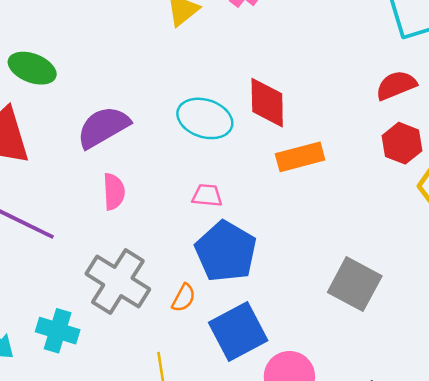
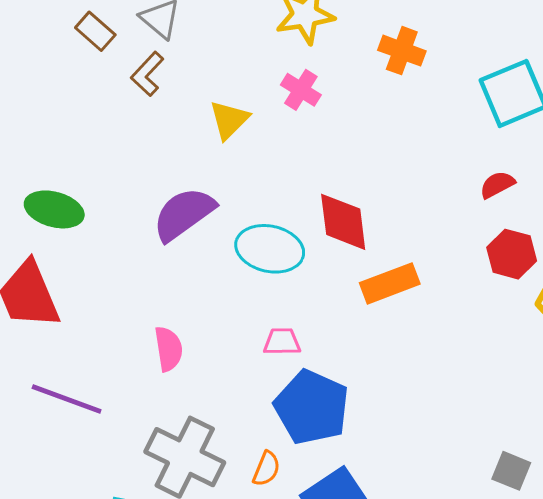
red semicircle: (396, 85) -> (497, 185), size x0.7
purple semicircle: (103, 127) -> (184, 214), moved
gray square: (355, 284) -> (511, 471), moved, size x0.6

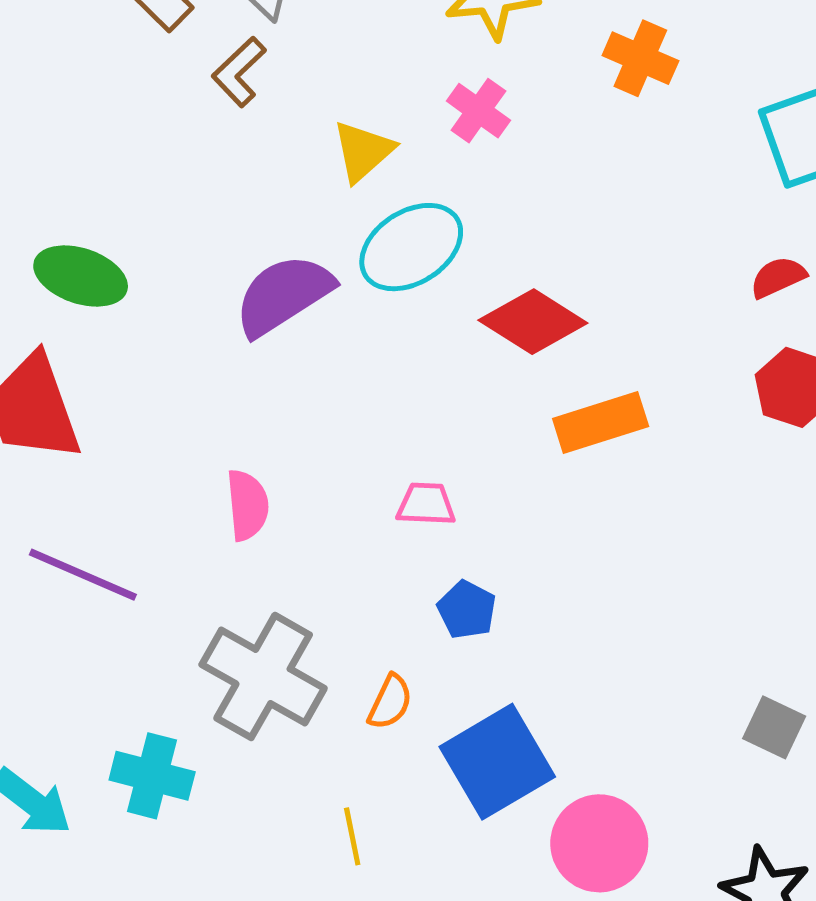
red diamond: (343, 222) -> (533, 322), turned -54
cyan ellipse: (270, 249) -> (411, 247), moved, turned -48
blue pentagon: (312, 407) -> (467, 610), size x0.5

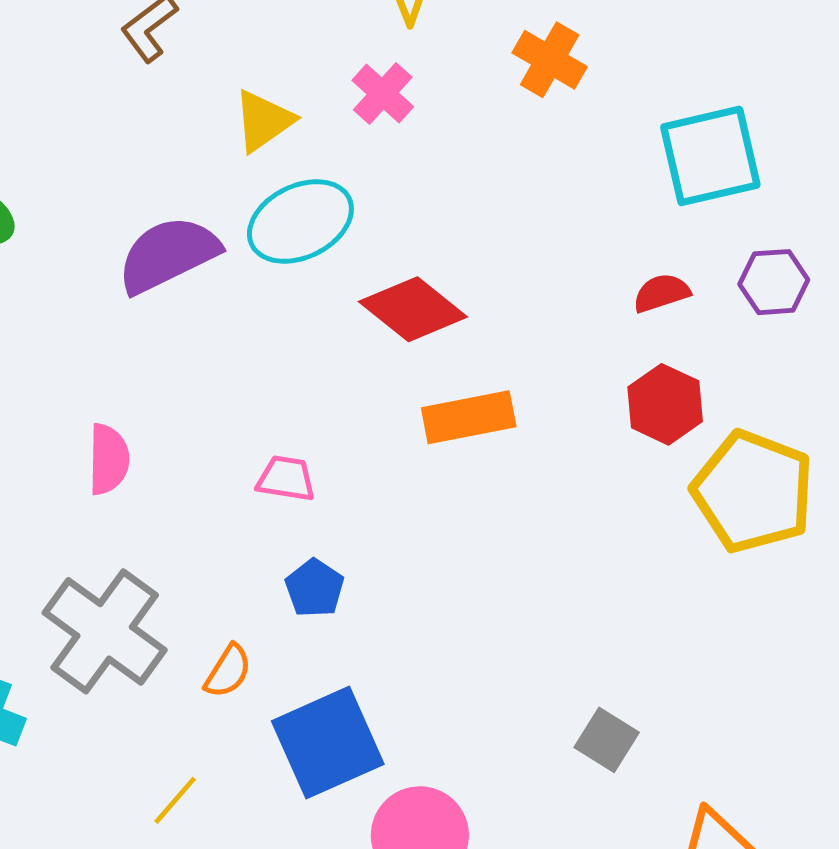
yellow line: (352, 836) -> (175, 800), turned 46

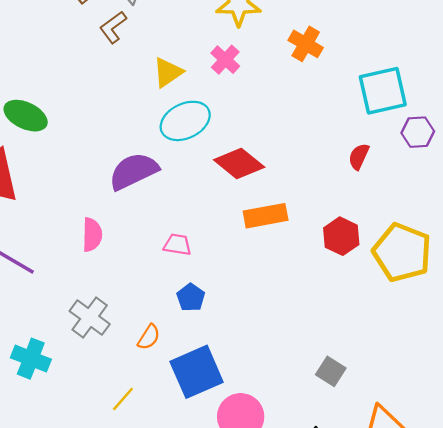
purple semicircle: (168, 255) -> (134, 171), moved
purple hexagon: (774, 282) -> (418, 132), moved
red semicircle: (662, 293) -> (359, 157), turned -48
red hexagon: (665, 404) -> (341, 236), moved
gray cross: (105, 631) -> (90, 318), size x0.7

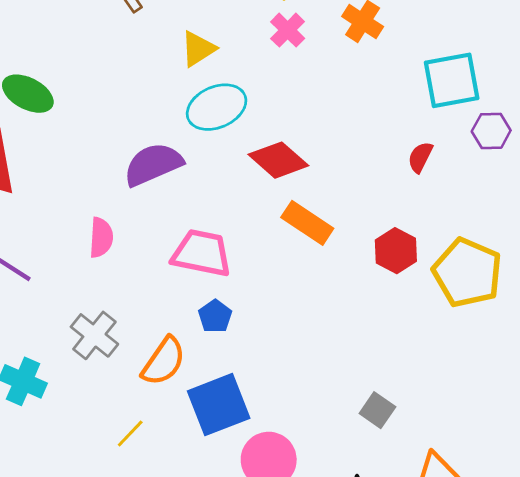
pink cross: (225, 60) -> (288, 30), moved
orange rectangle: (266, 216) -> (307, 223), turned 42
pink trapezoid: (177, 245) -> (202, 253), size x1.8
orange semicircle: (149, 337) -> (164, 361), size x1.6

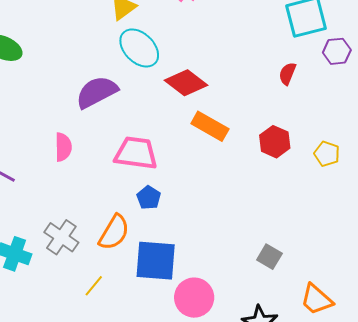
cyan ellipse: (217, 107) -> (139, 48), turned 72
yellow pentagon: (467, 273) -> (327, 154), size x0.5
gray cross: (94, 335) -> (61, 237), moved
blue square: (219, 405) -> (156, 261), turned 30

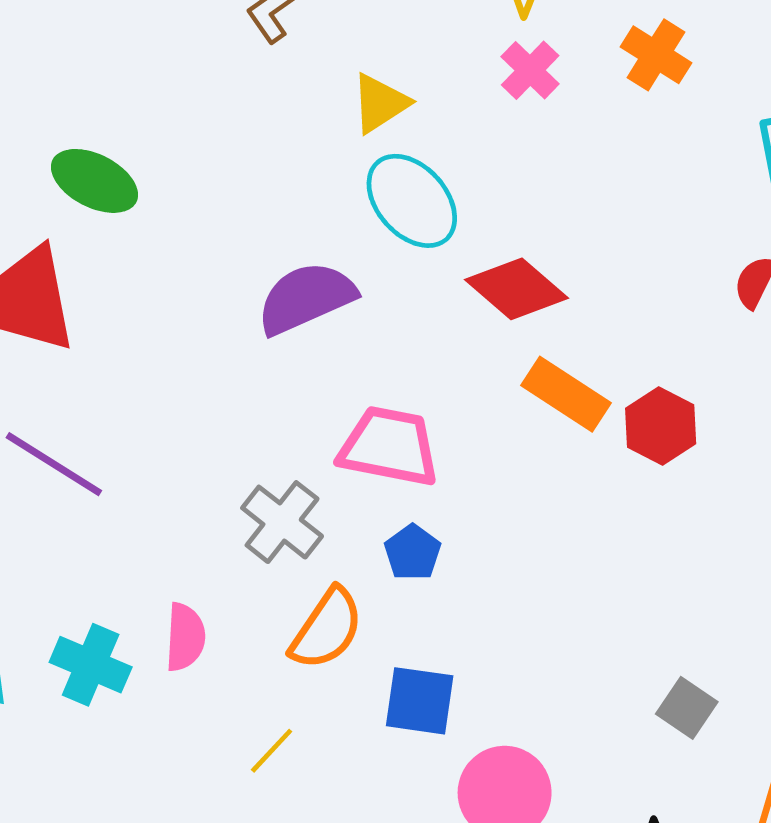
red hexagon: (275, 142) -> (661, 426), moved
pink semicircle: (63, 147) -> (185, 637), moved
gray cross: (61, 237) -> (282, 522), moved
blue square: (156, 261) -> (420, 701), size x0.7

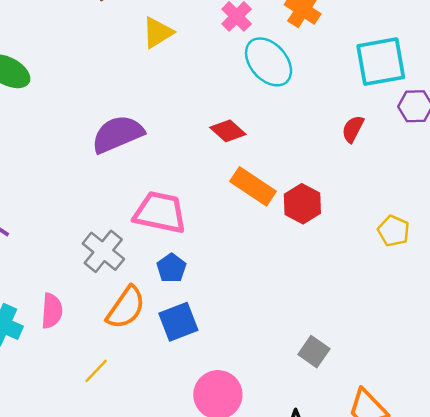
cyan ellipse: (412, 201) -> (269, 62), moved
red diamond: (516, 289) -> (228, 131), size x0.7
blue square: (420, 701) -> (178, 322), moved, turned -30

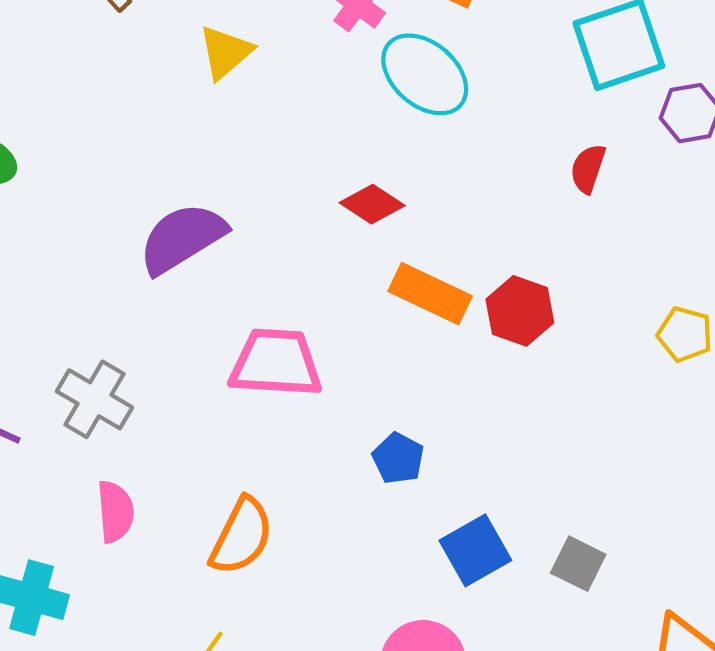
gray cross: (103, 251) -> (94, 399), moved
blue pentagon: (171, 268) -> (398, 458), moved
pink semicircle: (52, 311) -> (115, 512), moved
blue square: (178, 322) -> (475, 550), moved

